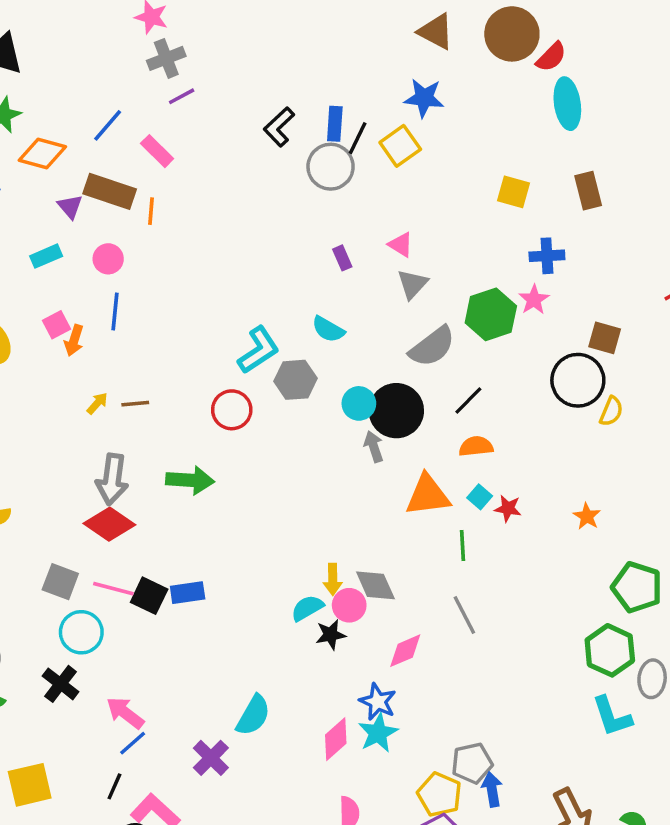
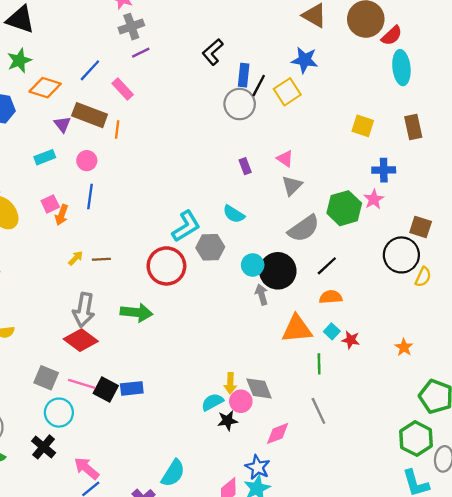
black L-shape: (279, 127) -> (213, 52), moved
red circle: (232, 410) -> (166, 266), size x1.4

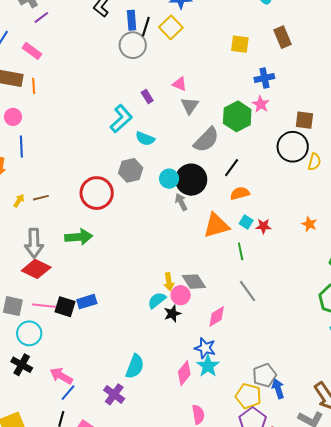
cyan L-shape: (186, 226) -> (121, 119), moved

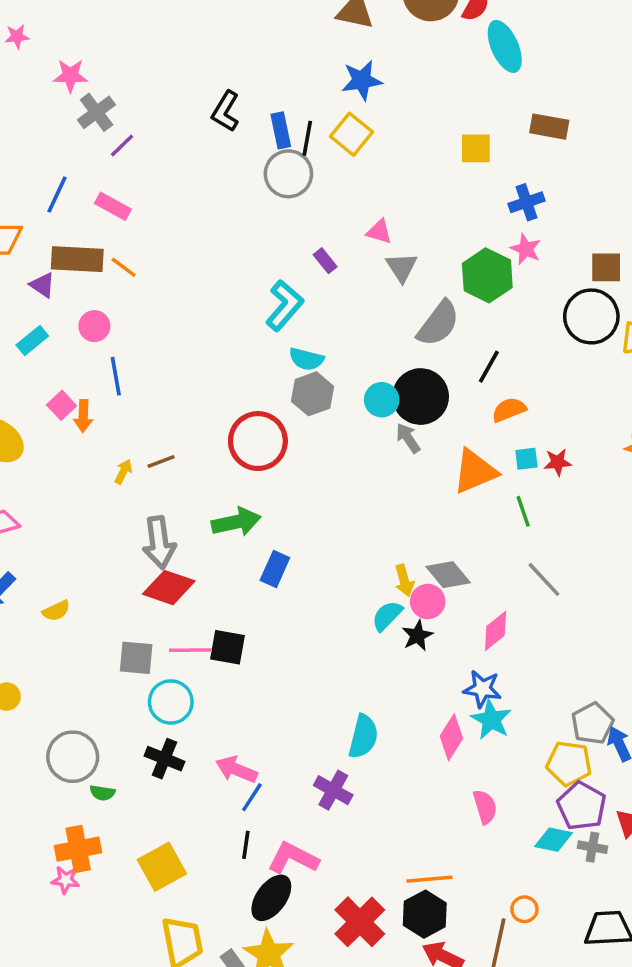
brown rectangle: (283, 37) -> (549, 127), turned -50
orange line: (34, 86) -> (124, 267), turned -42
cyan semicircle: (145, 139) -> (306, 359), moved
cyan square: (246, 222) -> (526, 459), turned -32
blue rectangle: (87, 302) -> (275, 569), moved, turned -42

